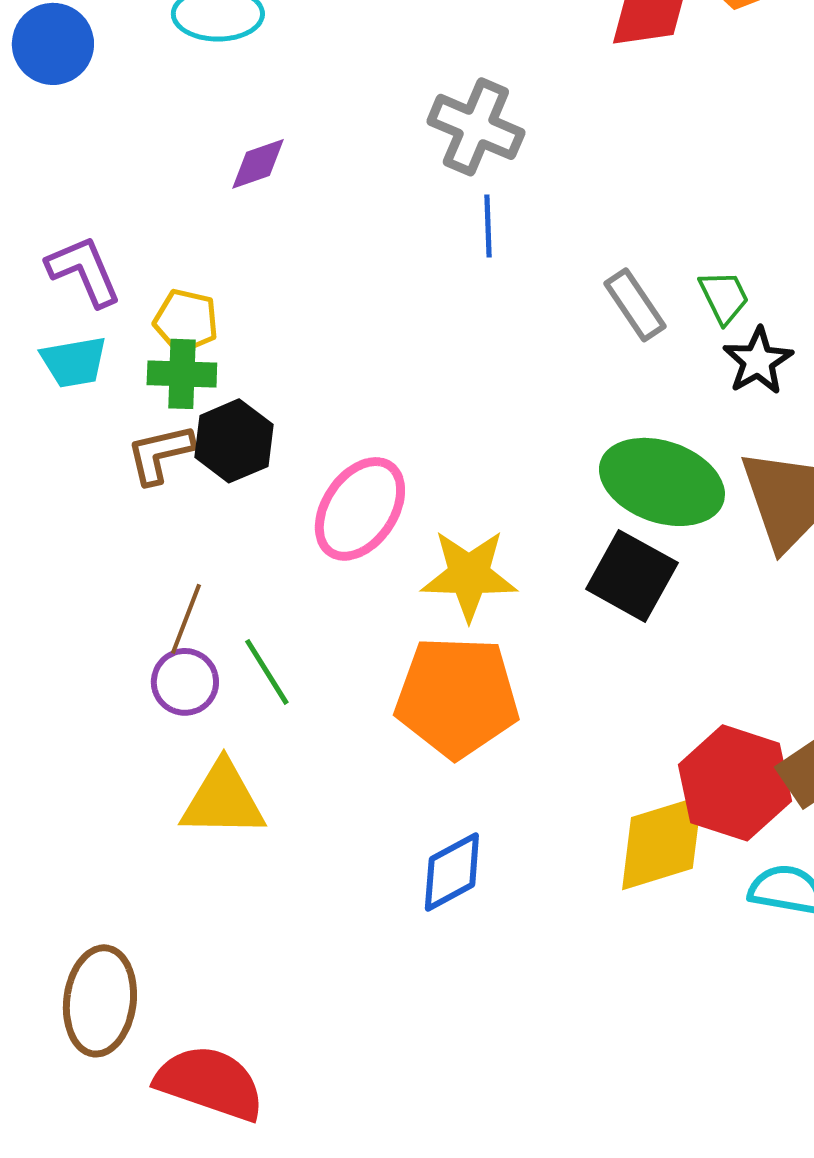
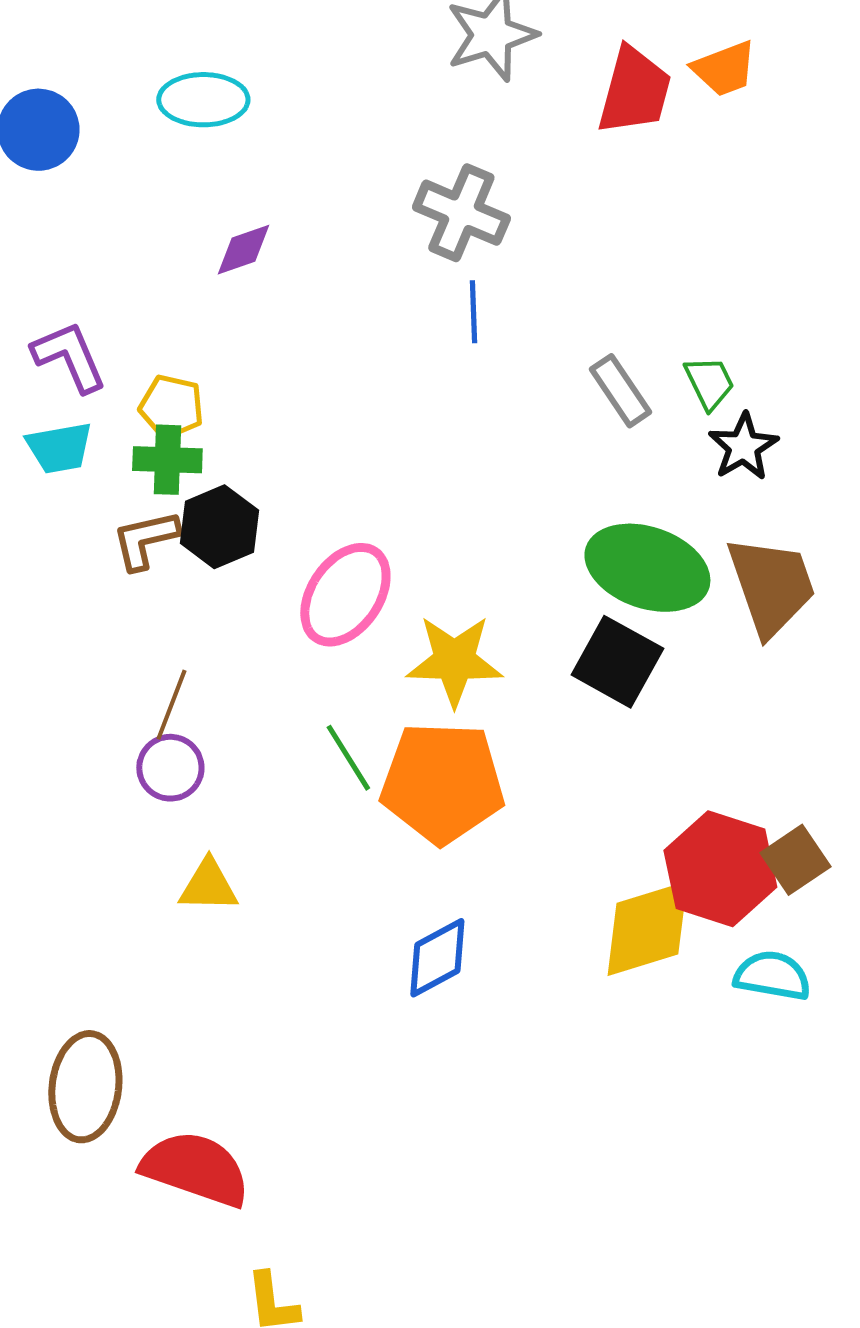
green line: (267, 672) -> (348, 758), moved
yellow triangle: (223, 800) -> (208, 886), size x0.7

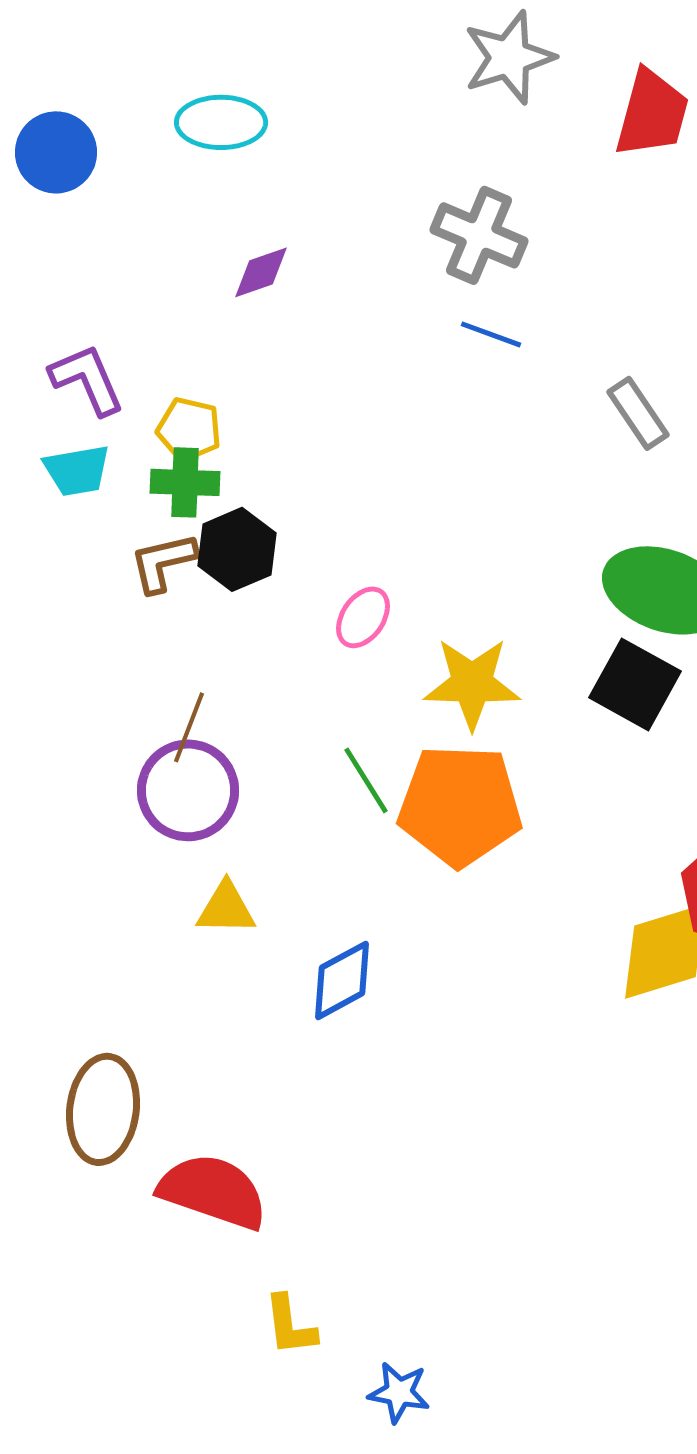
blue line: (473, 312) -> (491, 334), turned -68
pink ellipse: (345, 595) -> (363, 617), size x0.6
purple circle: (170, 768) -> (188, 790), size x1.5
blue diamond: (437, 958) -> (342, 980), moved

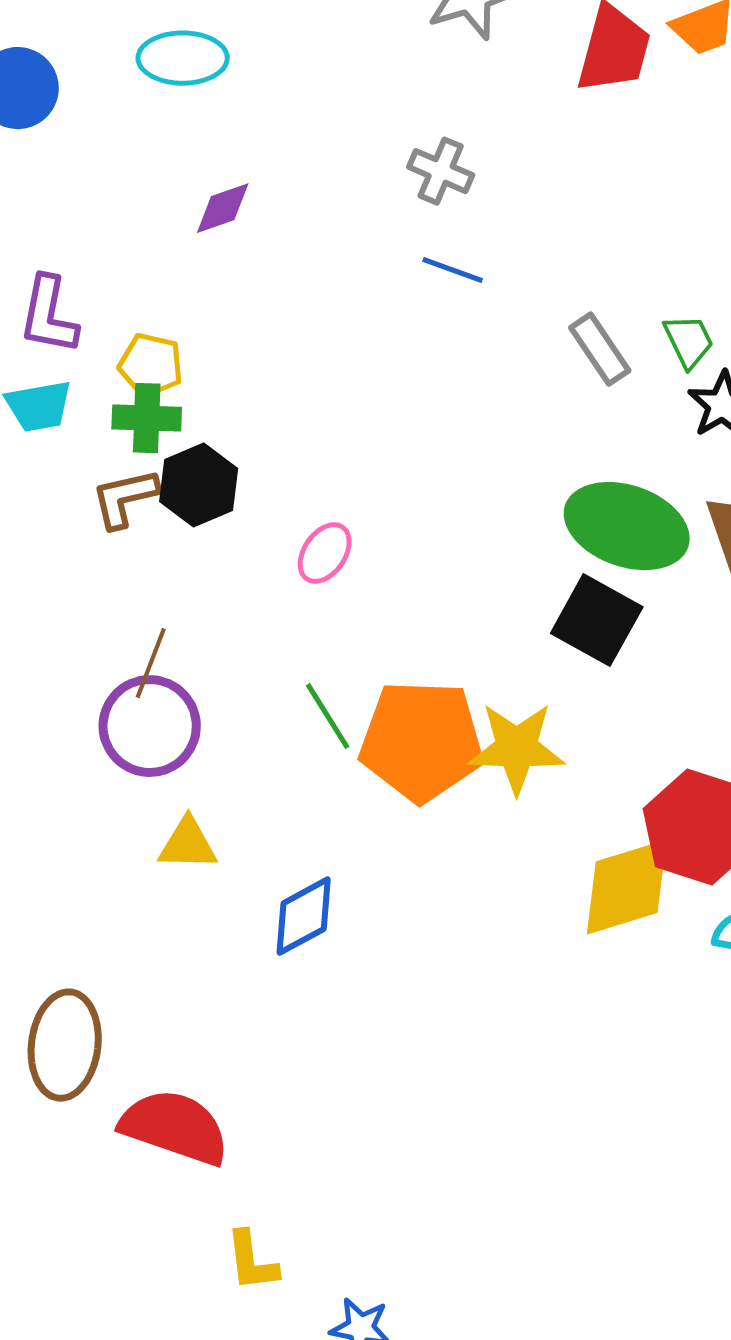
gray cross: (479, 235) -> (441, 171), size x0.7
purple L-shape: (87, 379) -> (49, 315), turned -146
yellow star: (472, 683) -> (517, 748), moved

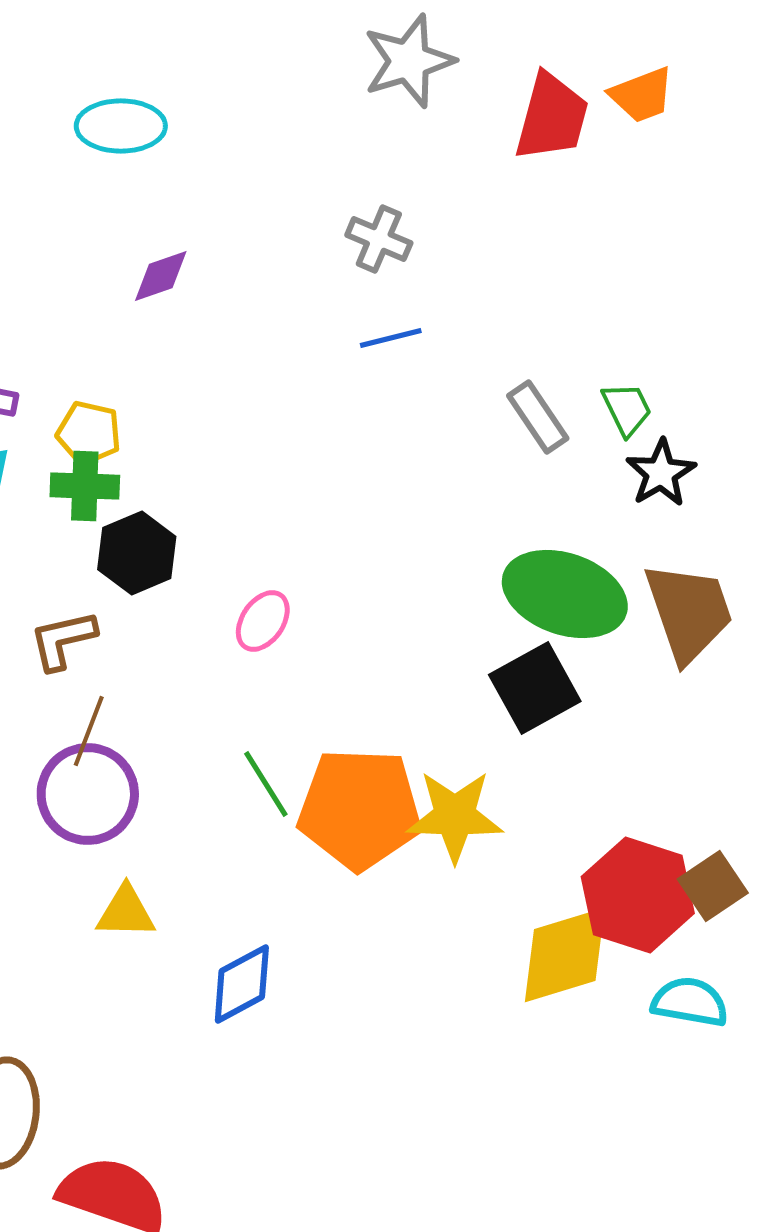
blue line: (453, 270) -> (391, 338), turned -34
brown L-shape: (125, 498) -> (63, 640), moved
black square: (597, 620) -> (535, 688), turned 32

